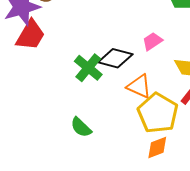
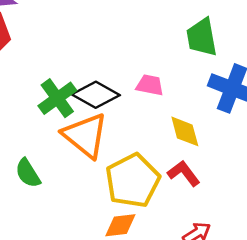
pink trapezoid: (152, 41) -> (150, 85), turned 30
orange triangle: (139, 86) -> (85, 135), moved, size x1.4

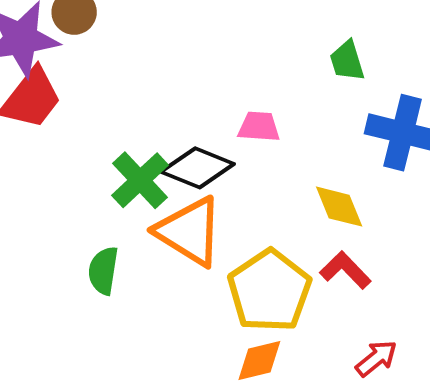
green trapezoid: (202, 37) -> (347, 61), size x0.7
pink trapezoid: (150, 85) -> (259, 127), moved
green semicircle: (28, 173) -> (103, 271), moved, turned 48

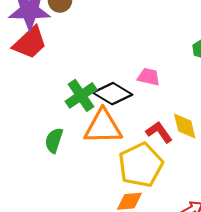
orange triangle: (189, 231) -> (103, 127), turned -42
red L-shape: (345, 270) -> (159, 132), moved

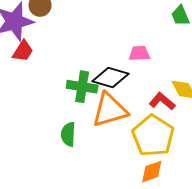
red trapezoid: (30, 43) -> (23, 51), size x0.7
green cross: (81, 95) -> (82, 87), turned -32

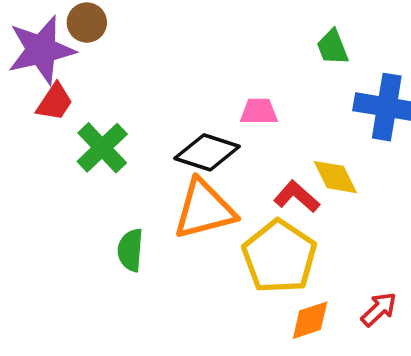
green cross: (82, 87) -> (102, 148), moved, turned 36
orange diamond: (152, 172) -> (310, 320), moved

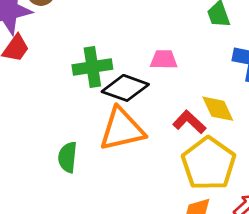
green cross: (102, 148) -> (92, 67), moved, turned 33
yellow pentagon: (279, 257) -> (209, 164), moved

